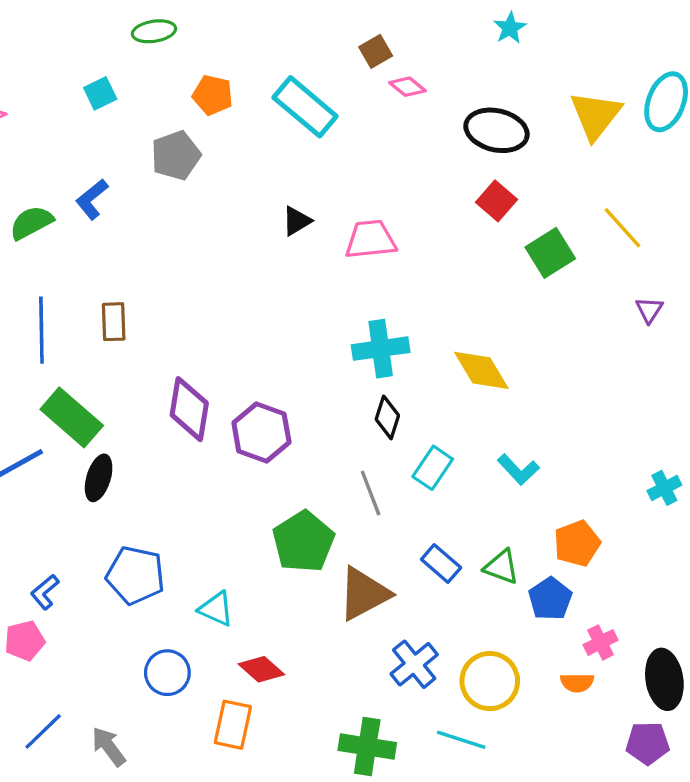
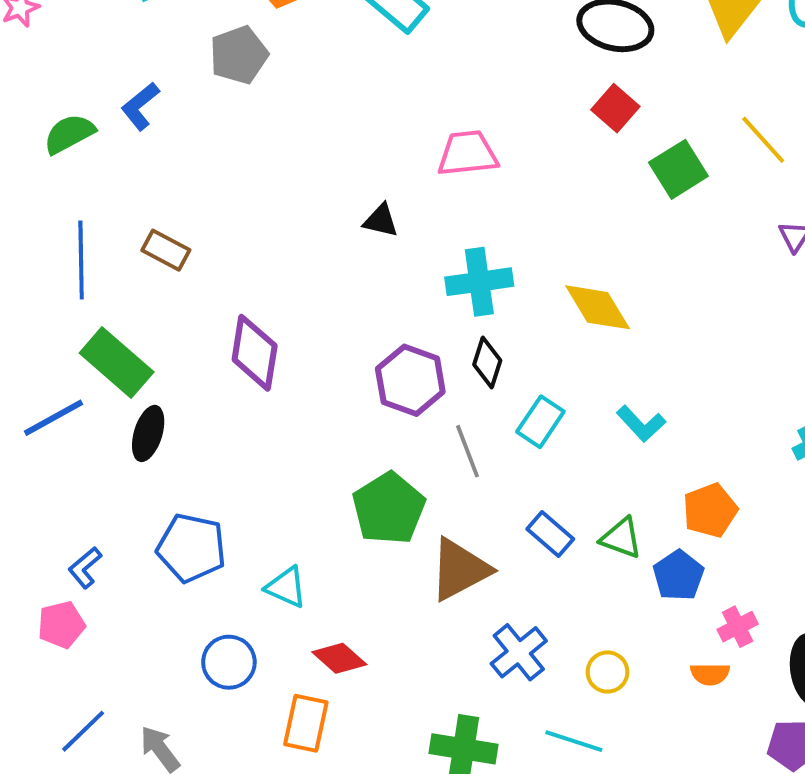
black triangle: (297, 221) -> (381, 221), moved, turned 44
brown rectangle: (114, 322) -> (166, 250), turned -60
purple hexagon: (261, 433) -> (410, 380), moved
yellow circle: (490, 681) -> (607, 672), size x0.6

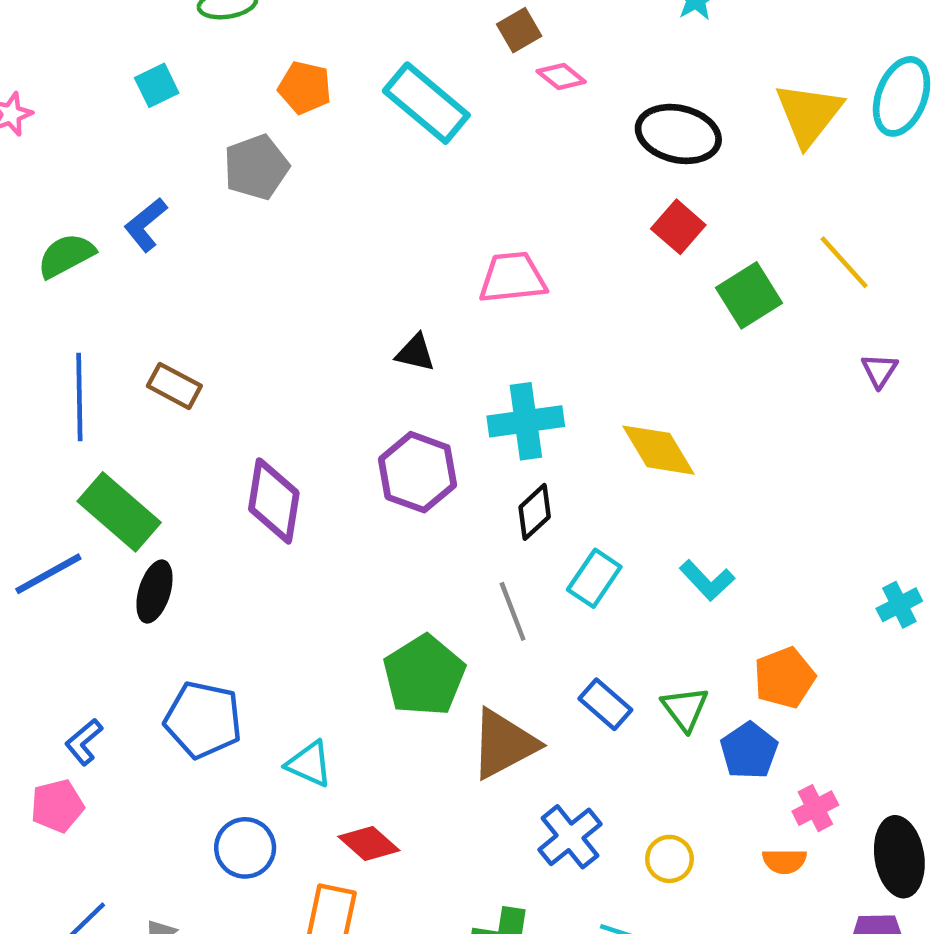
black diamond: (487, 362) -> (535, 512), turned 30
purple hexagon: (410, 380) -> (418, 472), moved
green triangle: (621, 538) -> (685, 709), turned 33

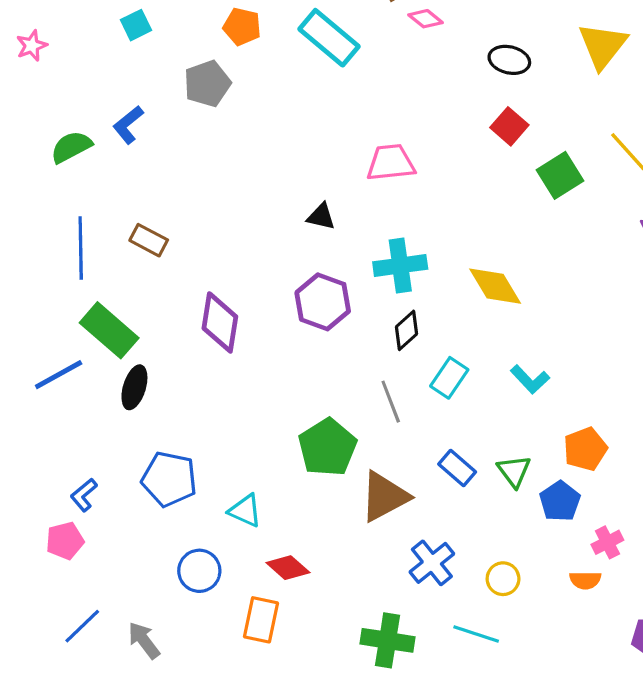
black ellipse: (678, 134) -> (509, 60), size x0.7

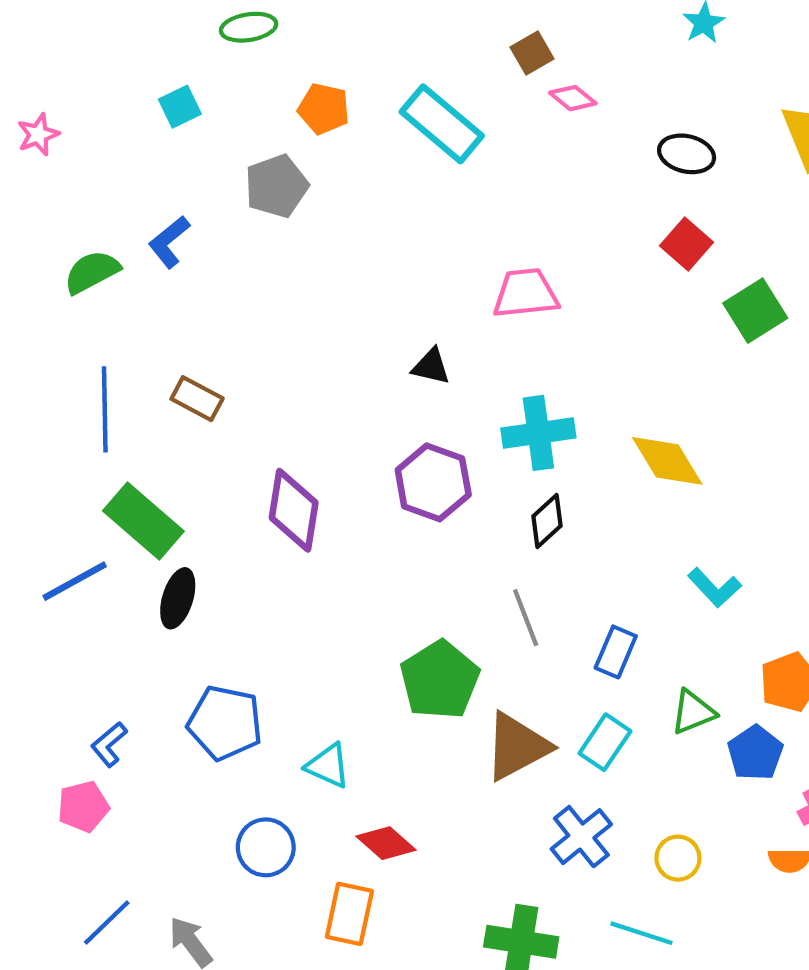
cyan rectangle: (449, 378) -> (605, 742), moved
blue rectangle: (457, 468) -> (616, 652), moved, turned 72
green triangle: (514, 471) -> (693, 712), turned 45

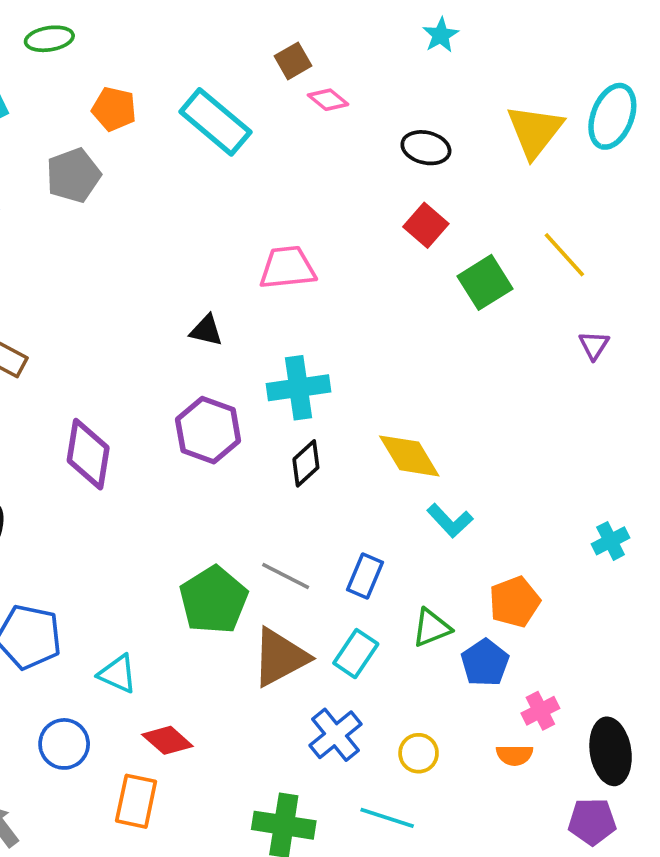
yellow diamond: (667, 461) -> (409, 456), moved
gray line: (526, 618) -> (286, 576), moved, turned -42

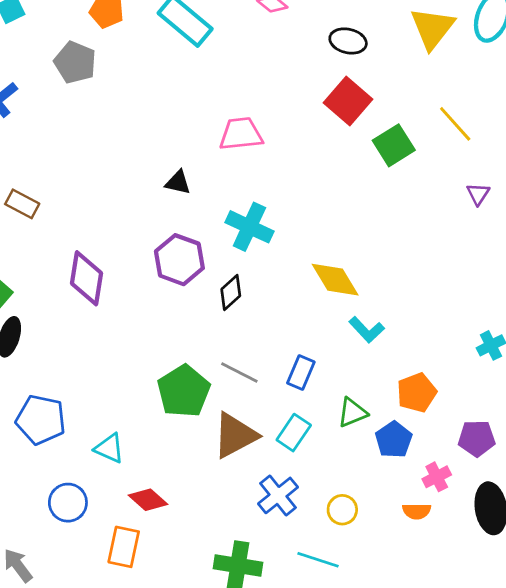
gray pentagon: (73, 175) -> (75, 62), turned -30
red square: (426, 225) -> (348, 101), size x1.4
cyan cross: (299, 388) -> (249, 227), turned 33
black diamond: (306, 463) -> (231, 293), moved
purple pentagon: (592, 822) -> (477, 438), moved

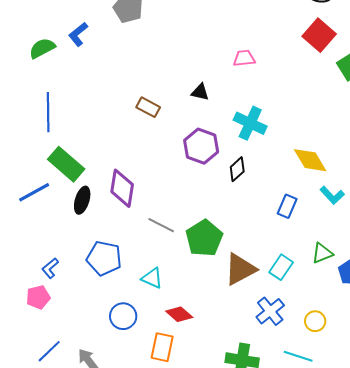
pink trapezoid: (241, 134) -> (244, 58), size x0.7
brown rectangle: (22, 204) -> (148, 107), moved
purple diamond: (87, 278) -> (122, 188), moved
gray line: (239, 373) -> (161, 225), moved
blue rectangle: (301, 373) -> (287, 206), moved

